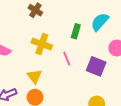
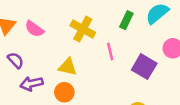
yellow triangle: (34, 76) -> (68, 67), turned -49

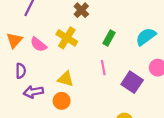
green rectangle: (126, 20) -> (109, 38), moved
yellow cross: (83, 29) -> (67, 38), moved
purple semicircle: (16, 60) -> (21, 71), turned 40

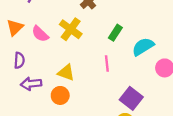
cyan semicircle: (146, 37) -> (143, 47), moved
purple square: (132, 82) -> (131, 98), moved

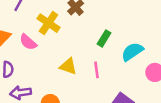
yellow cross: (71, 29) -> (48, 23), moved
yellow triangle: (66, 73) -> (68, 66), moved

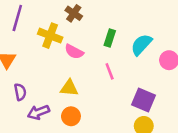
pink semicircle: (28, 42) -> (74, 52), moved
yellow triangle: (68, 66) -> (69, 88), moved

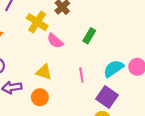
cyan semicircle: (141, 45) -> (114, 69), moved
pink line: (110, 71) -> (81, 75), moved

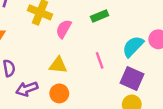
green rectangle: (89, 36) -> (100, 16), turned 48
pink semicircle: (55, 41) -> (64, 29), turned 90

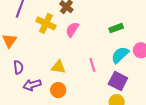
green rectangle: (100, 16) -> (116, 28), moved
pink semicircle: (64, 29) -> (72, 30), moved

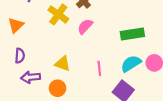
green rectangle: (116, 28) -> (132, 34), size x1.5

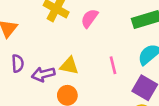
purple arrow: (31, 77) -> (43, 74), moved

